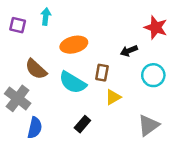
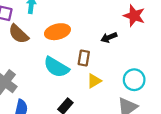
brown semicircle: (36, 69) -> (19, 34), moved
cyan circle: (153, 75) -> (134, 80), moved

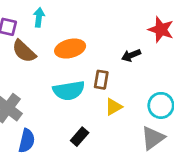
cyan semicircle: (56, 67) -> (69, 91), turned -40

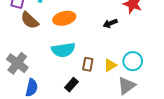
brown rectangle: (101, 80) -> (88, 64), moved
yellow triangle: (113, 107) -> (110, 65), moved

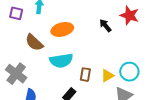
brown semicircle: (30, 20) -> (34, 42), moved
black arrow: (110, 23) -> (105, 25), moved, turned 72

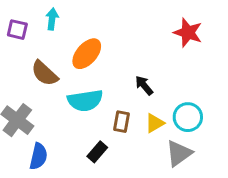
black arrow: (105, 25) -> (144, 85), moved
orange ellipse: (62, 29) -> (87, 54), turned -35

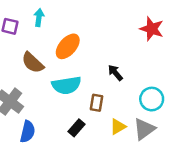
yellow triangle: (155, 123) -> (118, 127), moved

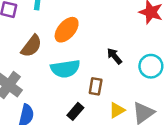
brown semicircle: (33, 63) -> (31, 46), turned -95
cyan circle: (152, 99) -> (151, 66), moved

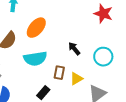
yellow triangle: (117, 110) -> (76, 79), moved

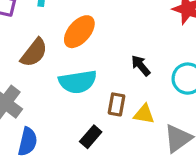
yellow triangle: (76, 79) -> (144, 114), turned 40

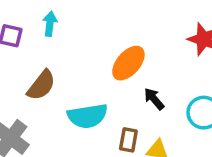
orange ellipse: (79, 32) -> (128, 63), moved

